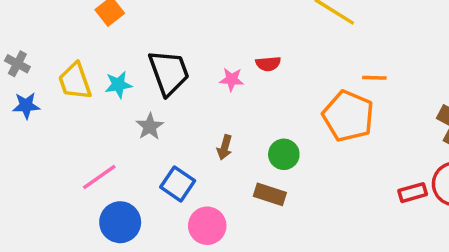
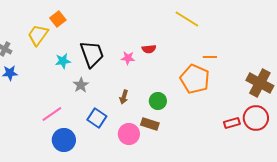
yellow trapezoid: (75, 81) -> (38, 35), moved, turned 55
pink circle: (207, 226) -> (129, 134), moved

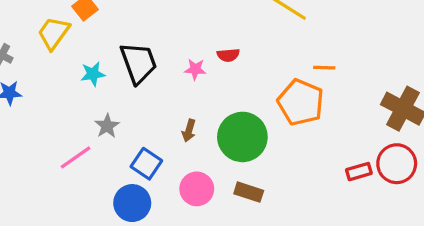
gray star: (81, 85) -> (107, 126), moved
green circle: (158, 101) -> (242, 137), size x1.8
brown rectangle: (150, 124) -> (249, 192), moved
blue circle: (64, 140) -> (132, 203), moved

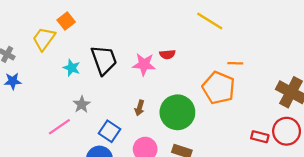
pink star: (195, 69) -> (144, 64), size x1.5
cyan star: (93, 74) -> (72, 68), turned 30
red rectangle: (359, 172) -> (260, 137), turned 30

